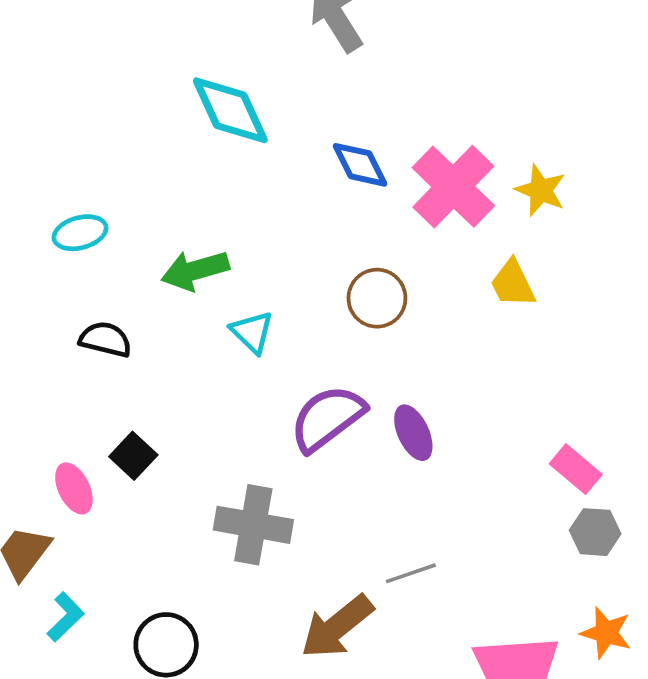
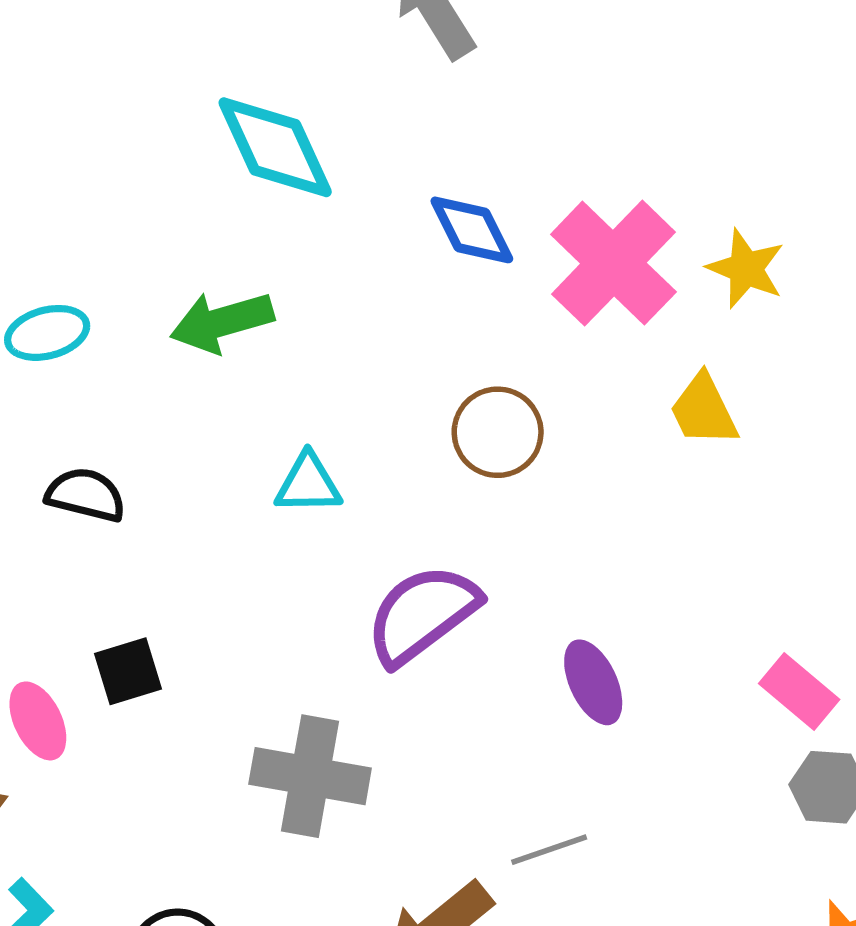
green arrow: (195, 270) -> (222, 322), moved
cyan triangle: (252, 332) -> (308, 484), turned -45
purple ellipse: (413, 433) -> (593, 682), moved
black square: (133, 456) -> (128, 671), turned 30

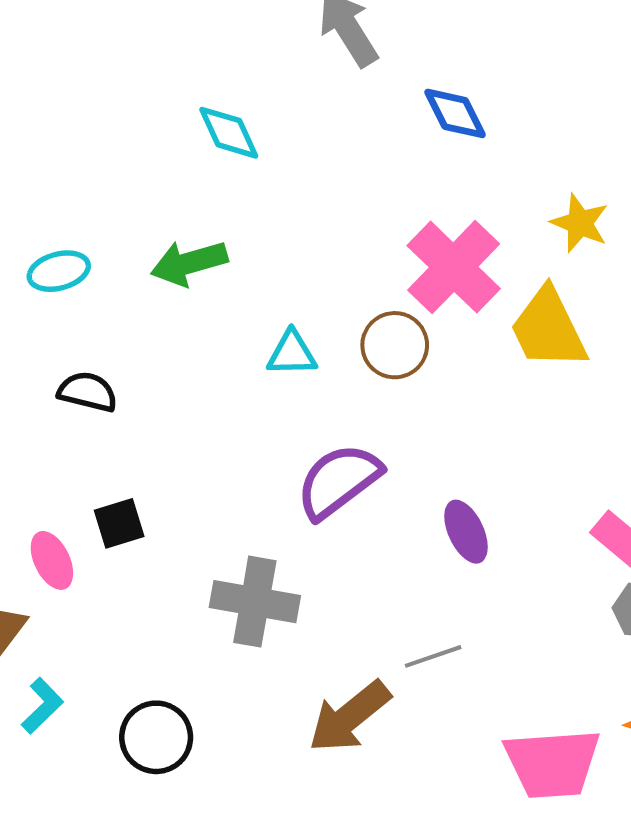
cyan diamond: (275, 147) -> (229, 133), size x0.7
blue diamond: (472, 230) -> (455, 113), moved
pink cross: (613, 263) -> (454, 267), moved
yellow trapezoid: (704, 410) -> (548, 329), size x1.5
cyan triangle: (308, 484) -> (292, 353), moved

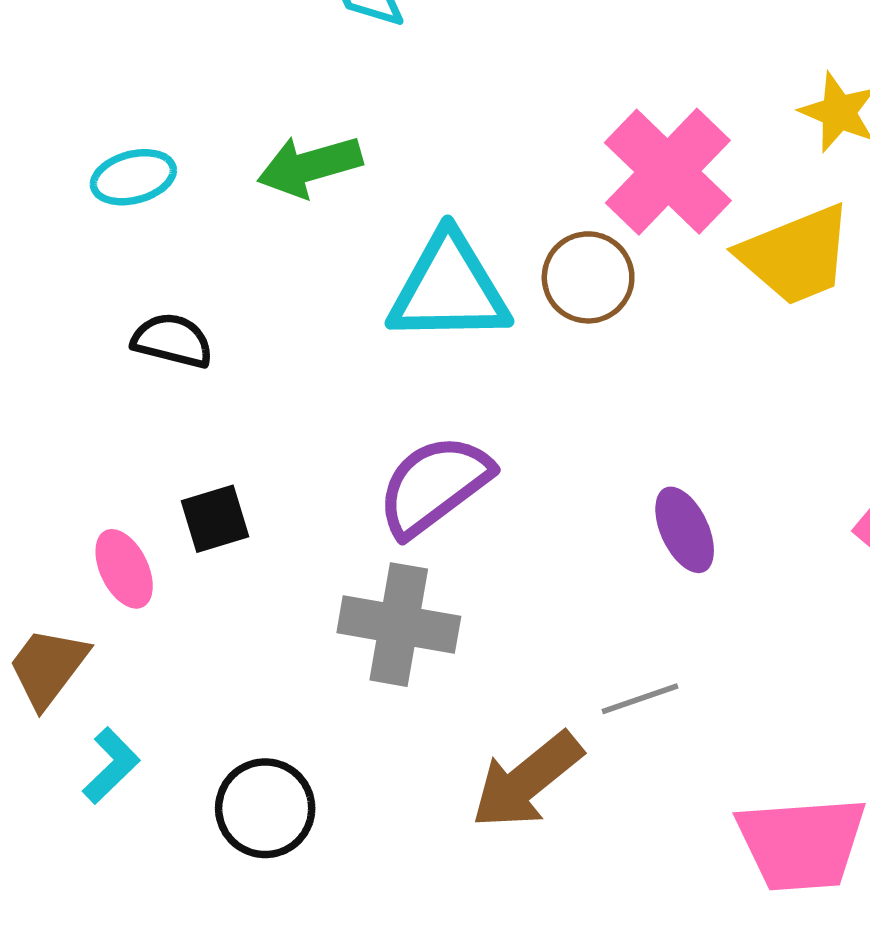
yellow trapezoid: (548, 329) -> (796, 255), turned -86
cyan triangle: (292, 353) -> (449, 289), size x1.8
purple semicircle: (338, 481) -> (434, 485), moved

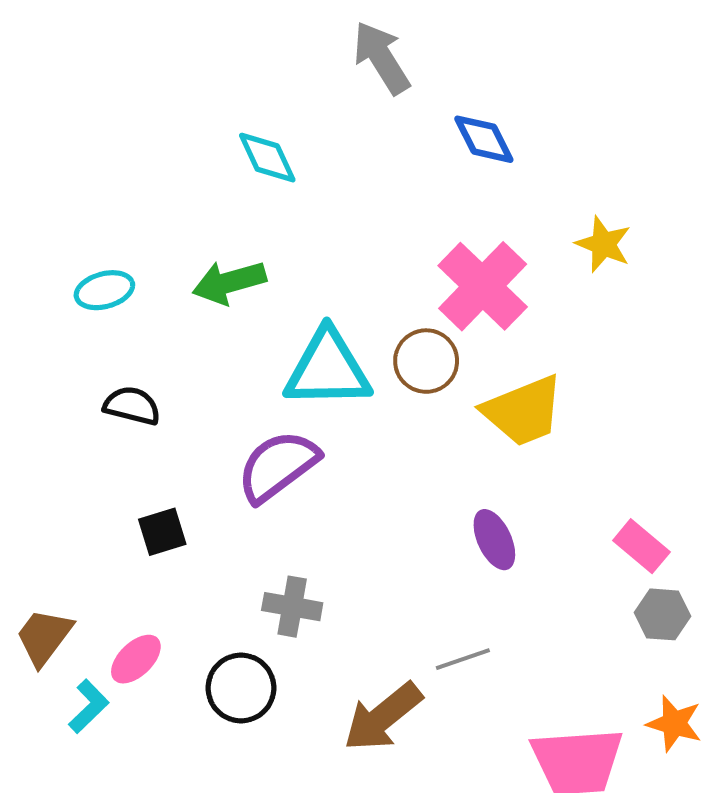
yellow trapezoid: (796, 255) -> (523, 411), moved
purple semicircle: (434, 485) -> (278, 466), moved
pink ellipse: (124, 569) -> (136, 659), moved, turned 72
gray cross: (399, 625) -> (292, 607), size x0.7
black circle: (265, 808) -> (241, 688), moved

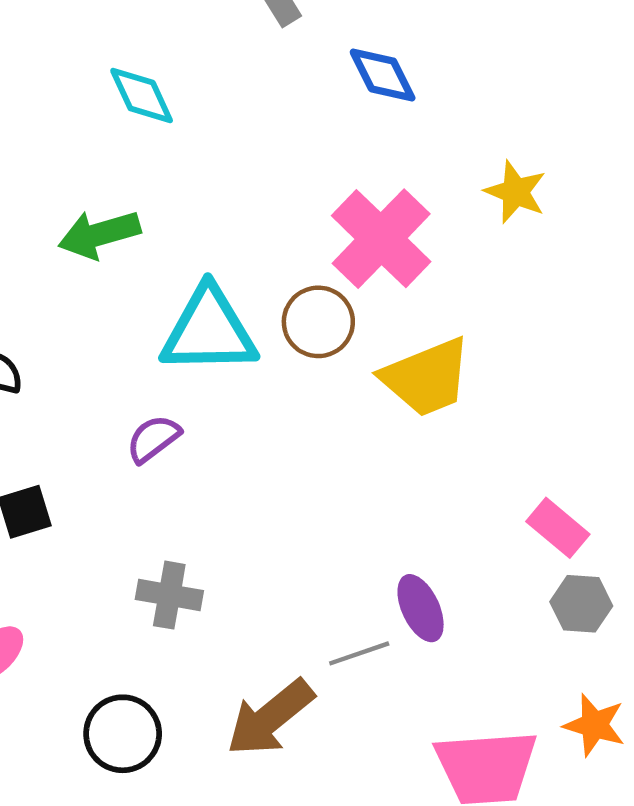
purple semicircle: (278, 466) -> (153, 439), size x0.6
purple ellipse: (494, 540) -> (421, 608), moved
black circle: (241, 688) -> (123, 734), moved

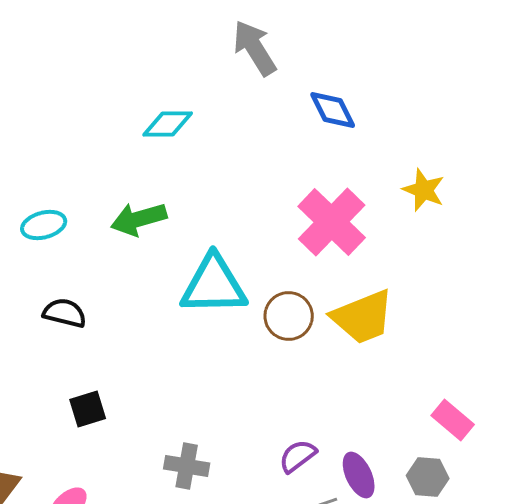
cyan diamond: (142, 95) -> (168, 124), turned -66
brown circle: (318, 322) -> (289, 316), moved
purple semicircle: (153, 439) -> (298, 456), moved
gray hexagon: (581, 604) -> (428, 477), moved

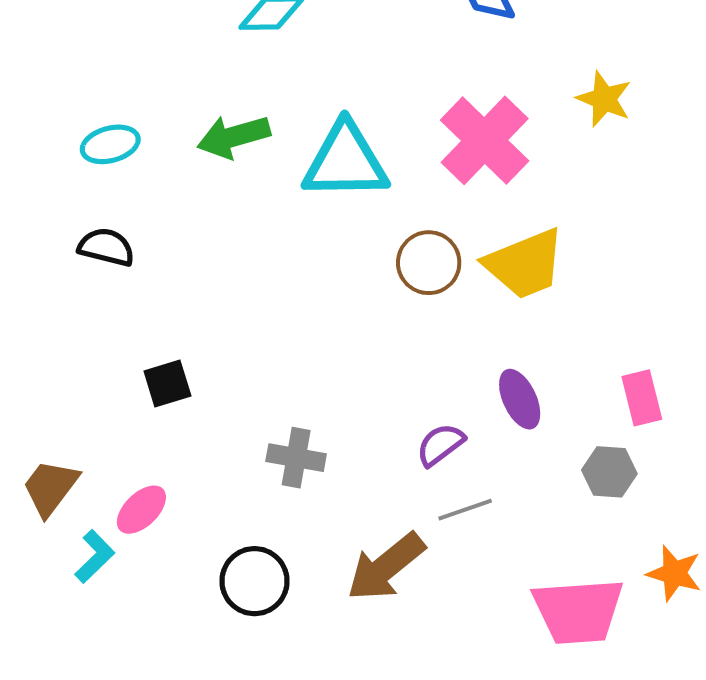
cyan triangle: (214, 285) -> (345, 161), moved
black semicircle: (65, 313) -> (106, 247), moved
pink rectangle: (453, 420) -> (642, 398), turned 36
purple ellipse: (359, 475) -> (520, 399), moved

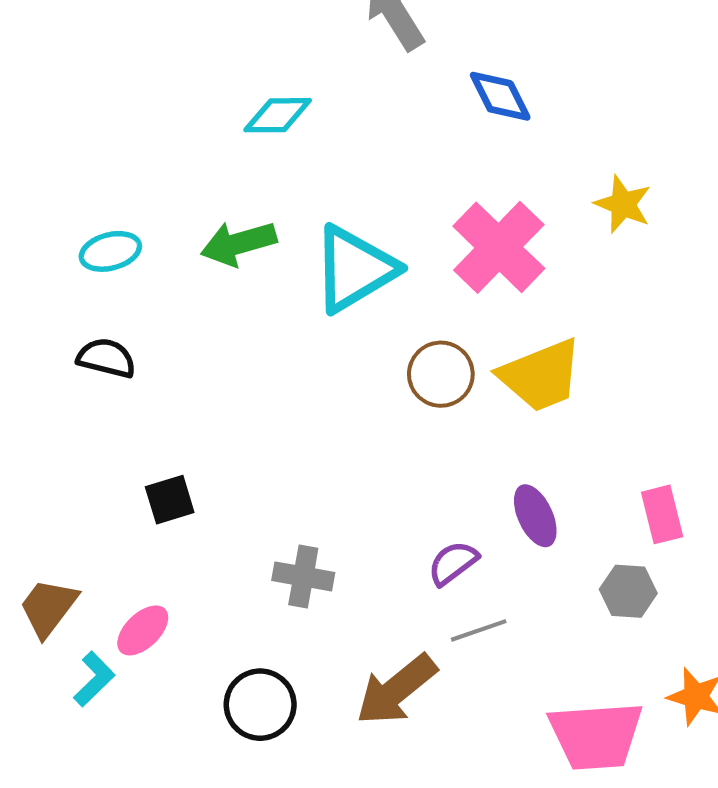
cyan triangle: (345, 161) -> (355, 269), turned -30

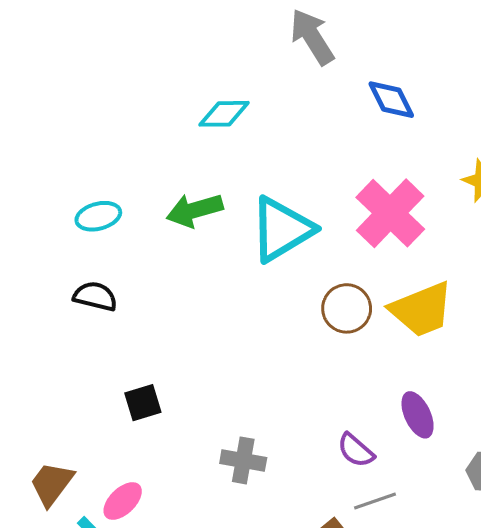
purple semicircle: (453, 563) -> (356, 450), turned -102

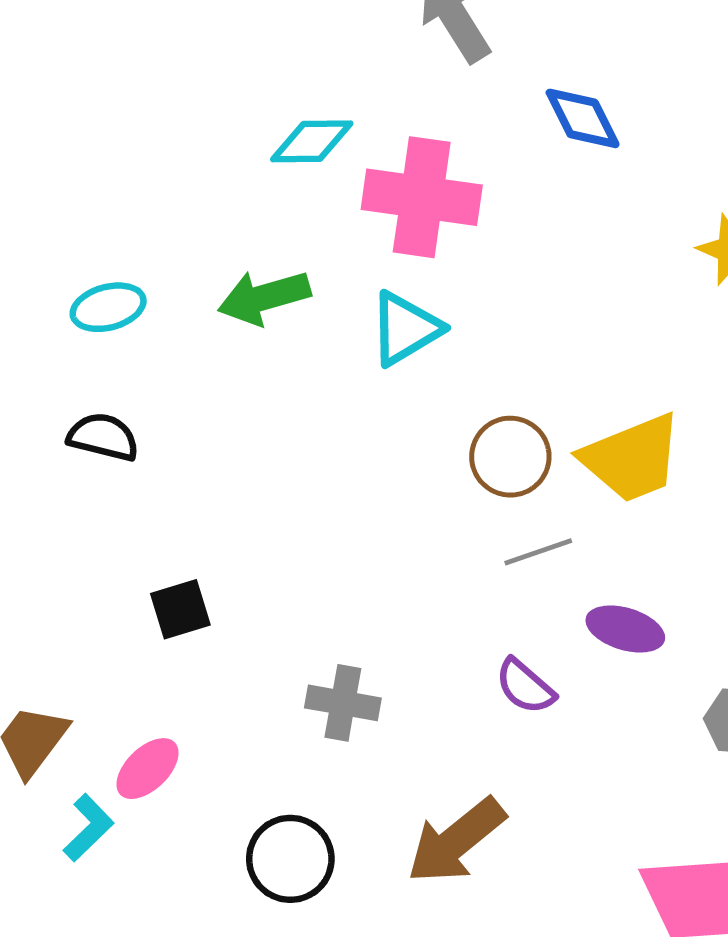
pink cross: (390, 213) -> (422, 197), moved, turned -36
cyan triangle: (282, 229) -> (405, 329), size x0.7
purple ellipse: (418, 415) -> (625, 629), turned -48
gray line: (375, 501) -> (538, 552), moved

